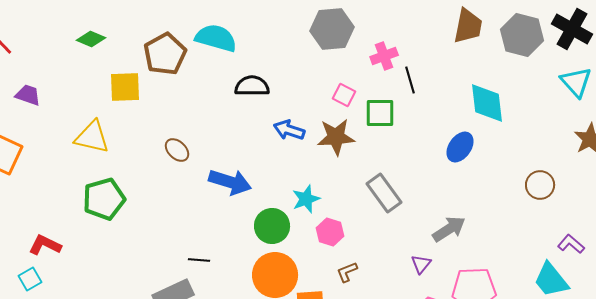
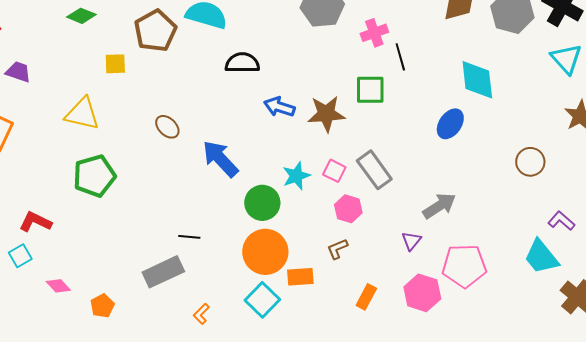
yellow square: (125, 87) -> (115, 64), size x0.7
pink square: (344, 95) -> (334, 171), moved
blue arrow: (230, 182) -> (220, 159), turned -150
pink hexagon: (330, 232) -> (348, 209), moved

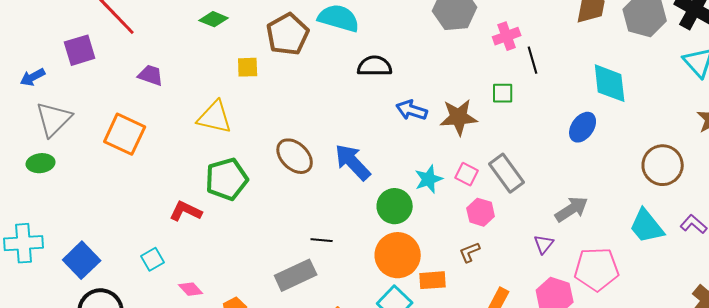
green square: (370, 90) -> (503, 93), size x0.7
brown ellipse: (167, 127) -> (295, 156), moved, size x1.5
brown circle: (530, 162) -> (663, 165), size x1.4
red L-shape: (35, 222) -> (186, 211), moved
cyan trapezoid: (541, 257) -> (647, 226), moved

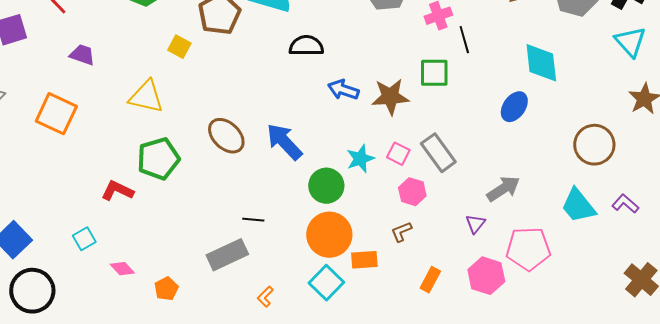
yellow square: (248, 67) -> (179, 47), turned 30
green square: (503, 93) -> (434, 73), size x1.4

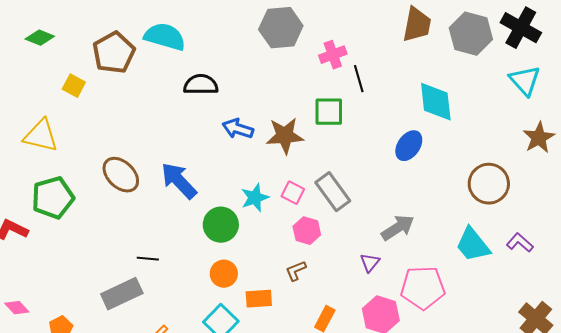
orange circle: (329, 235) -> (224, 274), size x0.6

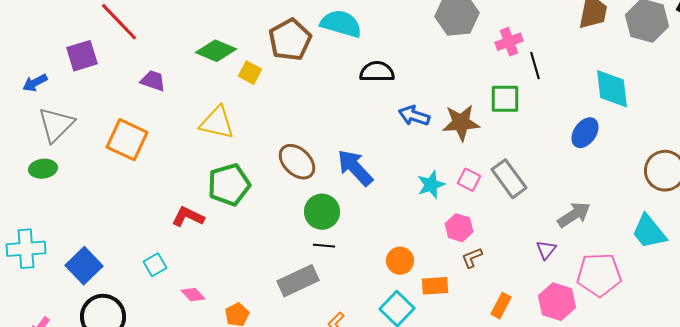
green diamond: (40, 38) -> (216, 51), moved, size x1.4
green circle: (221, 225) -> (322, 212), moved
pink hexagon: (307, 231) -> (459, 228), moved

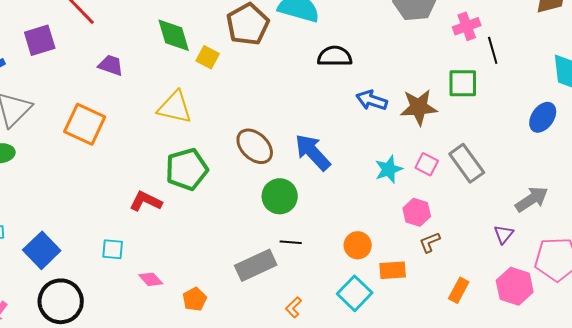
green diamond: (216, 51) -> (174, 35), turned 51
black line: (324, 246) -> (291, 242), moved
cyan square: (155, 265) -> (113, 249), turned 35

